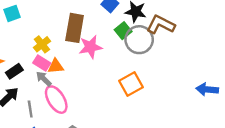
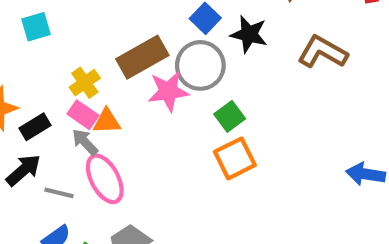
brown L-shape: (161, 25) -> (323, 52), moved
brown rectangle: (75, 28) -> (142, 57), turned 48
green square: (123, 31) -> (230, 116), moved
gray circle: (139, 40) -> (200, 65), moved
gray line: (30, 109) -> (59, 193), turned -70

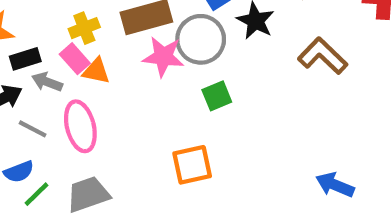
gray arrow: (85, 142) -> (47, 82), moved, turned -40
orange square: (235, 158) -> (192, 165), moved

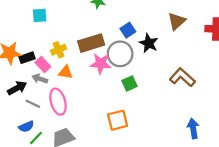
brown L-shape: (323, 56) -> (182, 77), moved
black rectangle: (25, 59) -> (27, 58), moved
pink rectangle: (75, 59) -> (43, 64), moved
blue arrow: (335, 185) -> (193, 129), turned 60

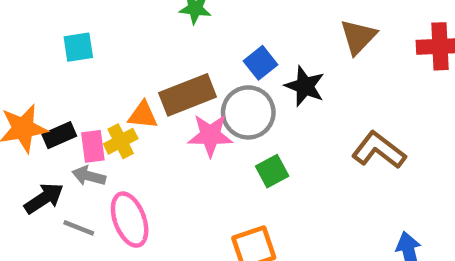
yellow cross: (59, 50) -> (121, 141), moved
pink rectangle: (43, 64) -> (93, 146), turned 40
orange triangle: (66, 72) -> (143, 115), moved

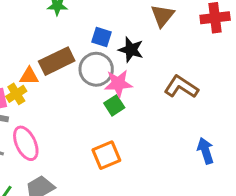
blue square: (260, 63) -> (102, 37), turned -30
pink star: (210, 135) -> (118, 83), moved

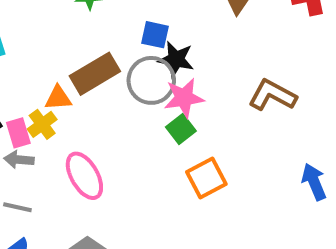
black star: (131, 50) -> (176, 59), moved
pink ellipse: (26, 143) -> (84, 176), moved
orange square: (106, 155) -> (206, 178), moved

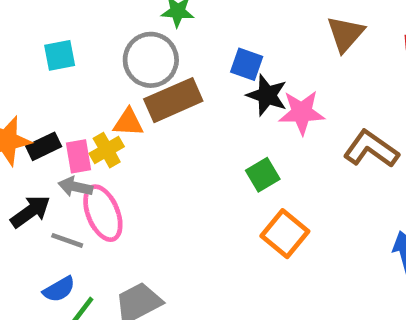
gray circle: (151, 80) -> (151, 60), moved
pink star: (184, 98) -> (302, 112), moved
pink ellipse: (84, 176) -> (103, 213), moved
orange square: (206, 178) -> (285, 234), turned -30

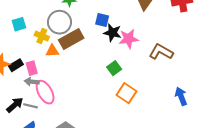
yellow cross: (107, 150) -> (42, 36), moved, turned -32
black arrow: (30, 211) -> (15, 105), moved

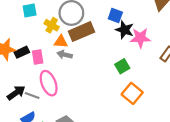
gray arrow: (32, 82) -> (65, 55), moved

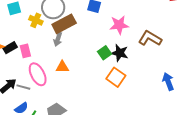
black star: (125, 30) -> (120, 53), moved
orange triangle: (61, 42) -> (62, 67), moved
gray arrow: (65, 55) -> (58, 39), moved, turned -80

